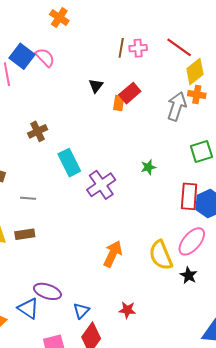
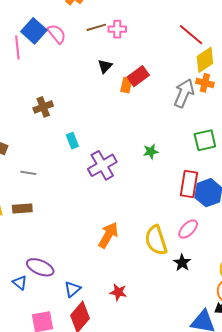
brown line: (121, 48) -> (96, 27), moved, turned 60
pink cross: (138, 48) -> (117, 29), moved
cyan rectangle: (69, 163) -> (72, 141), size x0.6
pink ellipse: (192, 241) -> (188, 229), size x0.7
blue triangle: (28, 308) -> (20, 283), size x0.7

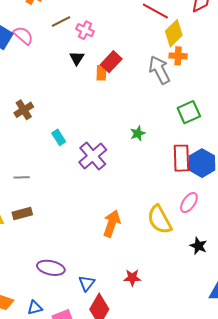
pink cross: (117, 29) -> (85, 30), moved, turned 36
gray arrow: (184, 93) -> (159, 70), turned -40
black star: (182, 263) -> (198, 246), moved
blue triangle: (20, 283) -> (35, 308), moved, turned -42

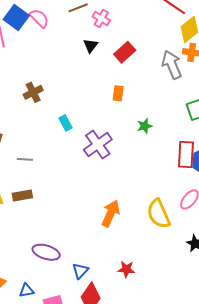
orange rectangle: (101, 73) -> (118, 93), moved

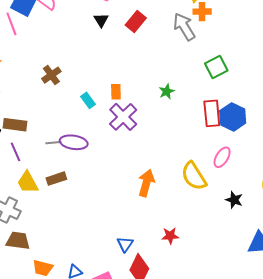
orange rectangle: (118, 93) -> (116, 92), moved
purple ellipse: (46, 252) -> (74, 142), moved

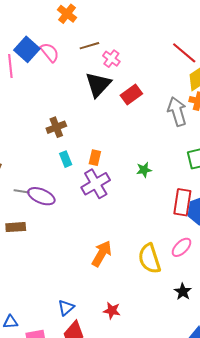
black triangle: (101, 20) -> (98, 85), size x1.8
brown cross: (51, 75) -> (56, 127), moved

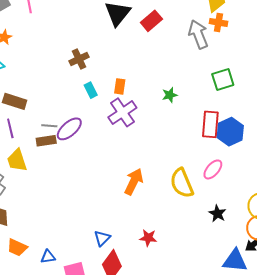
purple ellipse: (41, 196) -> (69, 129), turned -60
brown rectangle: (16, 227) -> (46, 141), moved

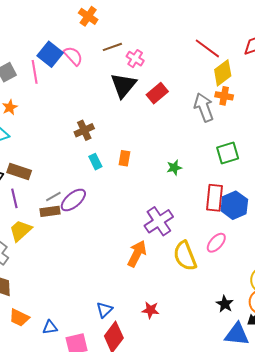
purple cross: (122, 112) -> (159, 221), moved
gray line: (49, 126) -> (53, 196), turned -35
yellow trapezoid: (17, 160) -> (21, 231), turned 65
black star: (217, 213) -> (225, 304), moved

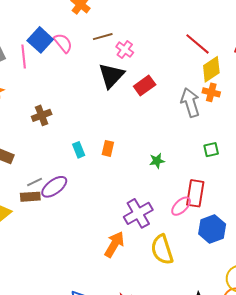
brown cross: (84, 130) -> (42, 115), moved
green square: (228, 153) -> (211, 150), size x0.7
blue hexagon: (234, 205) -> (212, 229), moved
pink ellipse: (216, 243) -> (181, 206), moved

